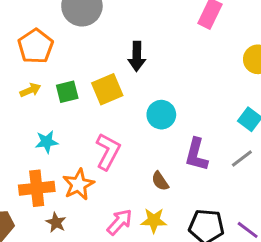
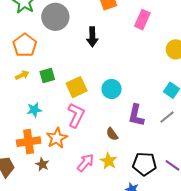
black arrow: (137, 56) -> (92, 37), moved
yellow square: (107, 89) -> (77, 87), moved
yellow star: (154, 220) -> (109, 161), turned 30

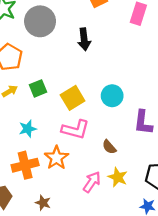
pink L-shape: (76, 115) -> (75, 130), turned 85
brown semicircle: (112, 134) -> (109, 147), moved
brown star: (42, 164) -> (43, 203), moved

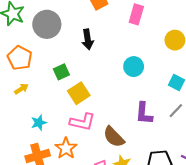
green square: (38, 88) -> (61, 72), moved
cyan circle: (112, 96) -> (134, 67), moved
brown semicircle: (109, 147) -> (114, 137), size x1.6

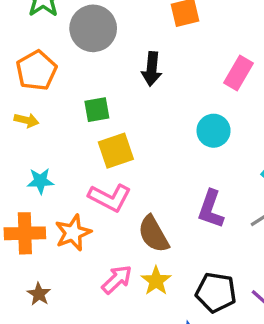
pink rectangle: (136, 14) -> (239, 73), moved
yellow arrow: (21, 89) -> (26, 120), turned 32

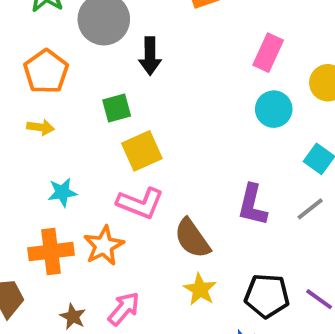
black arrow: (152, 69) -> (150, 56), moved
cyan circle: (214, 131) -> (274, 109), moved
pink arrow: (117, 279) -> (124, 309), moved

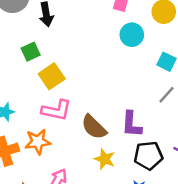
purple L-shape: (252, 205) -> (132, 124), moved
orange star: (104, 246) -> (38, 142), turned 30

